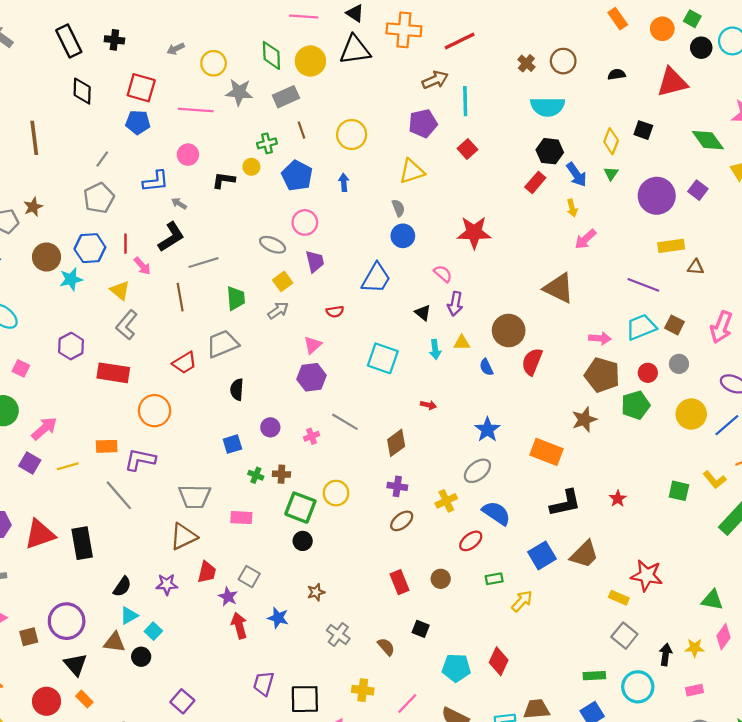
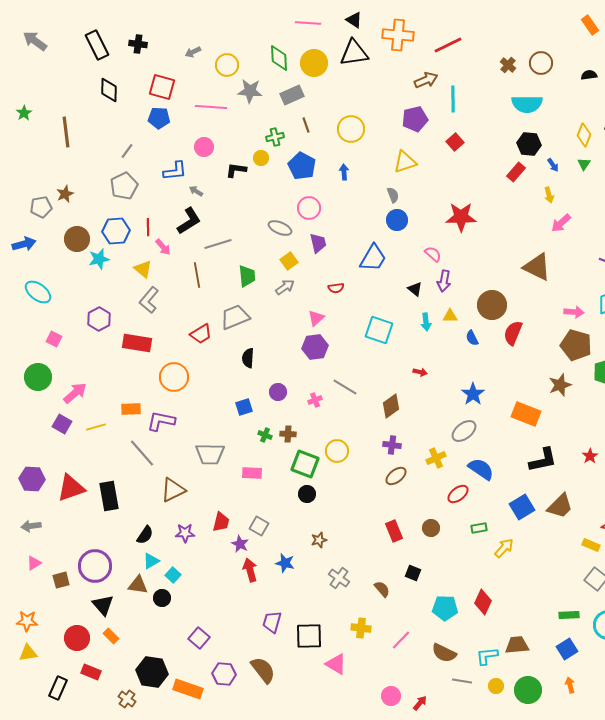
blue arrow: (577, 175) -> (553, 165), size x0.6
brown triangle: (183, 536) -> (173, 490), moved

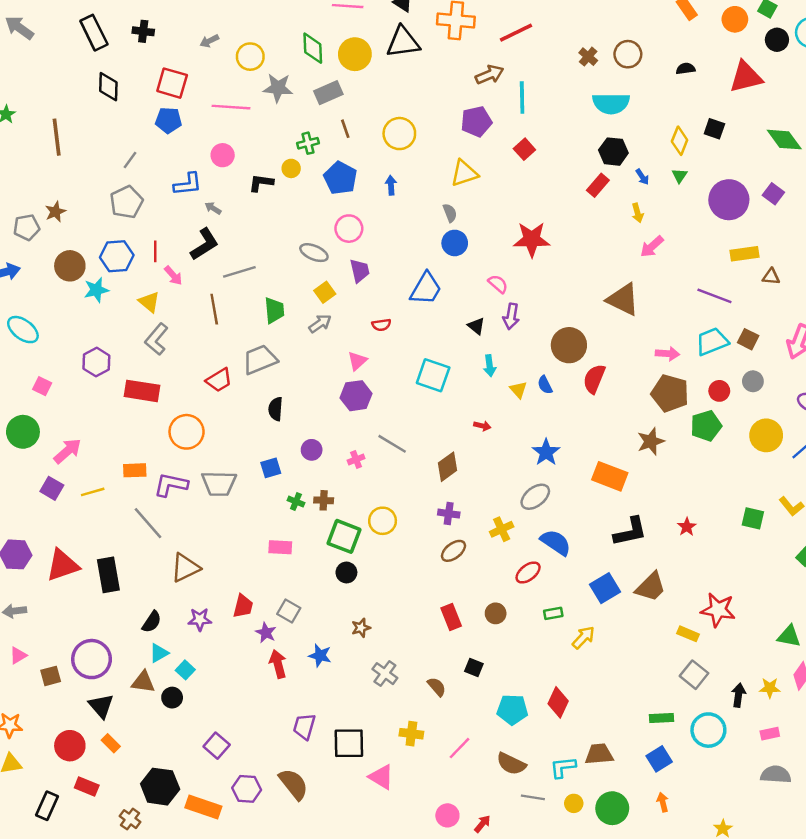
yellow triangle: (450, 316) -> (518, 390), moved, turned 49
gray trapezoid: (210, 454) -> (219, 484), moved

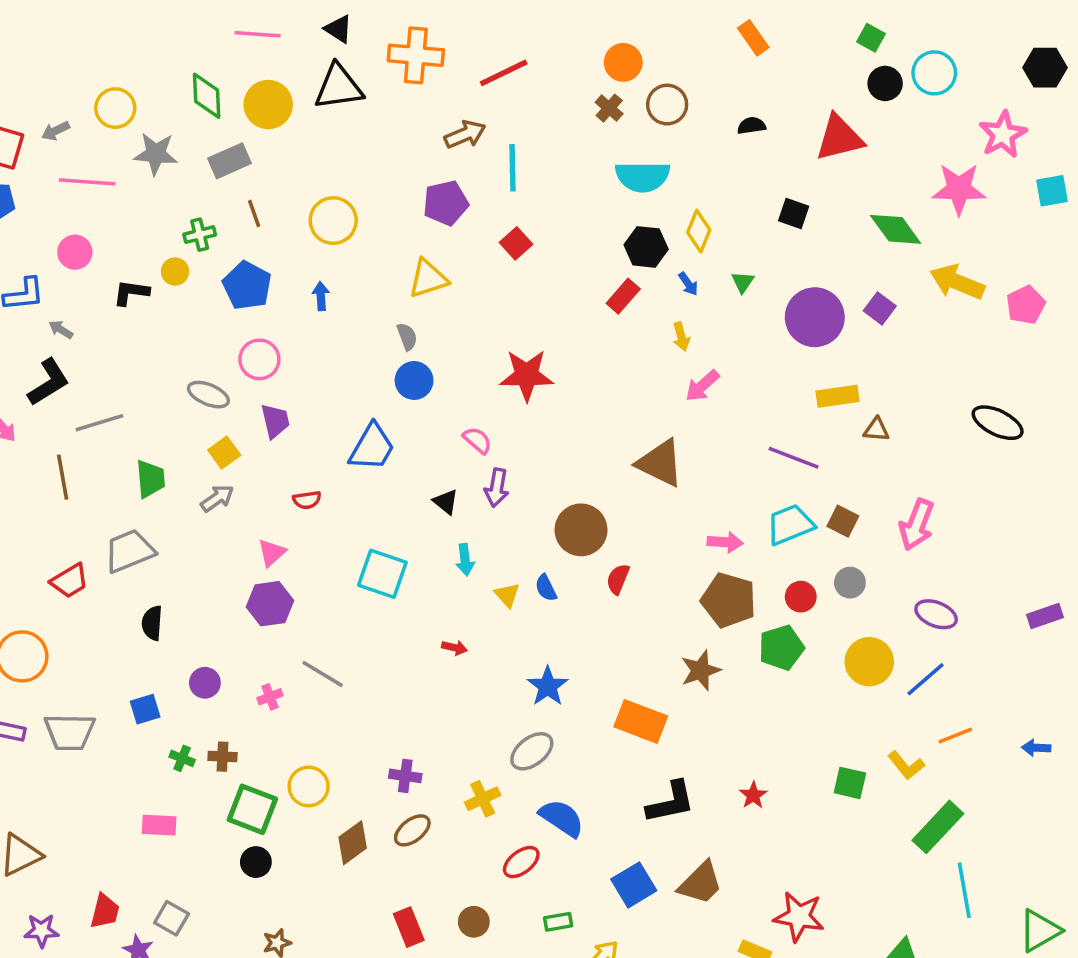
orange circle: (735, 19) -> (623, 62), moved
gray arrow: (209, 41) -> (56, 131), moved
yellow diamond: (680, 141) -> (699, 231), moved
red semicircle: (594, 379) -> (618, 579), size x0.7
brown diamond: (447, 467) -> (353, 843), moved

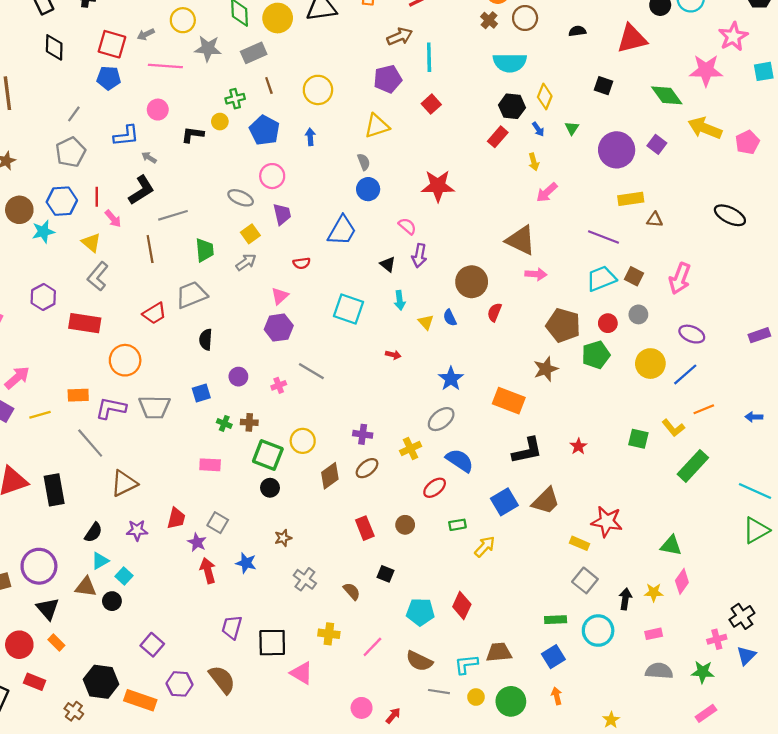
pink arrow: (725, 542) -> (536, 274), moved
cyan line: (964, 890) -> (755, 491), moved, turned -56

